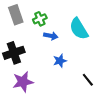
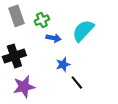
cyan semicircle: (79, 29) -> (83, 31), turned 75
black line: (88, 80) -> (77, 82), moved

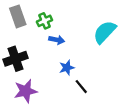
cyan semicircle: (83, 31) -> (105, 32), moved

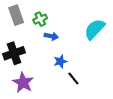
purple star: (26, 91) -> (23, 83), turned -30

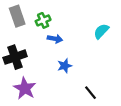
cyan semicircle: (95, 29) -> (101, 31), size x0.7
black line: (73, 78) -> (90, 93), moved

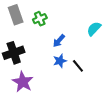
blue arrow: (55, 39) -> (59, 41), moved, turned 120
black line: (90, 93) -> (78, 66), moved

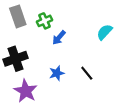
blue arrow: (59, 41) -> (59, 38), moved
blue star: (60, 61) -> (57, 73), moved

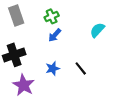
green cross: (45, 21) -> (52, 16), moved

